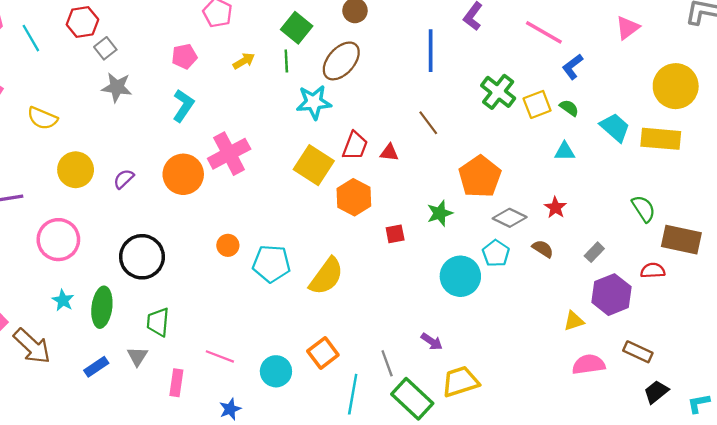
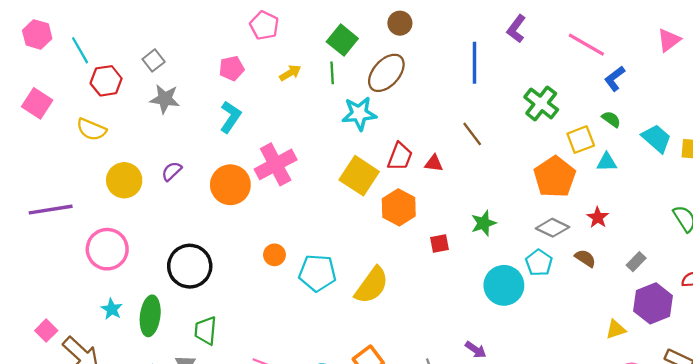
red hexagon: (82, 22) -> (106, 81), moved
yellow square: (537, 104) -> (581, 140), moved
orange pentagon: (480, 177) -> (555, 177), moved
purple semicircle: (124, 179) -> (172, 171), moved

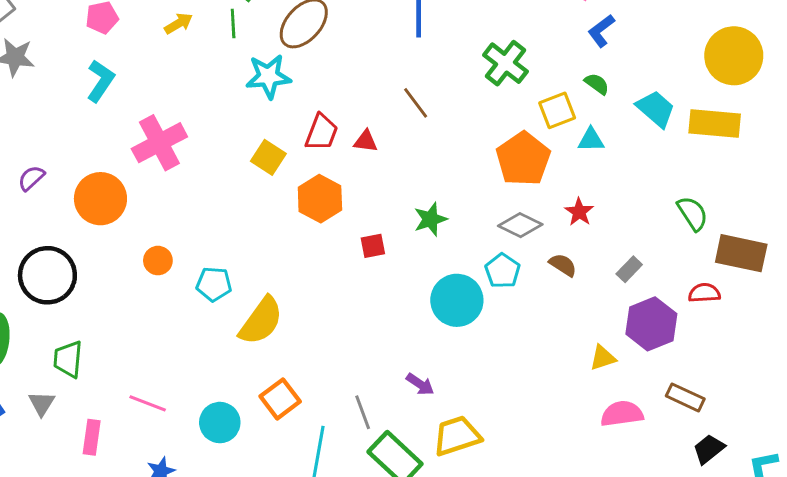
purple semicircle: (172, 171) -> (31, 178), moved
yellow square: (359, 176) -> (268, 157), size x0.7
orange circle: (230, 185) -> (100, 199), moved
cyan pentagon: (317, 273) -> (214, 284), size x0.7
yellow semicircle: (372, 285) -> (261, 321), moved

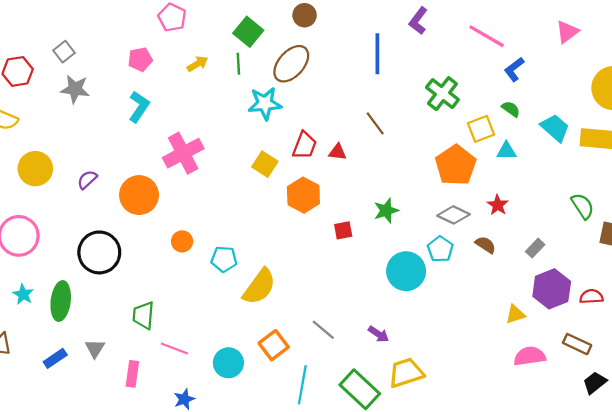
red semicircle: (704, 293) -> (591, 297), moved
green trapezoid: (68, 359) -> (143, 315), moved
gray line: (363, 412) -> (323, 330), moved, turned -30

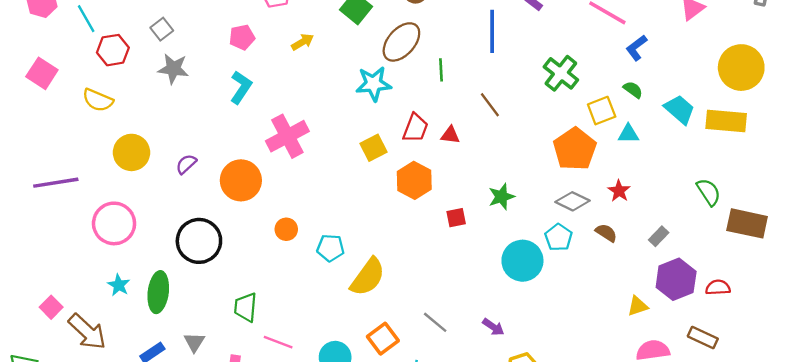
green line: (238, 64) -> (441, 70), moved
yellow square: (265, 164) -> (374, 148), turned 30

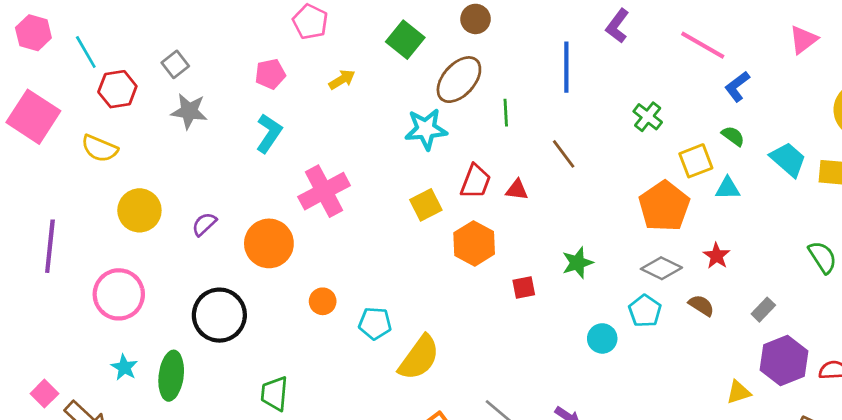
pink square: (42, 73) -> (33, 117), size x1.4
green cross: (561, 73) -> (648, 117), size x0.7
purple line: (56, 183) -> (50, 246), turned -75
cyan circle: (522, 261) -> (602, 338), size x0.6

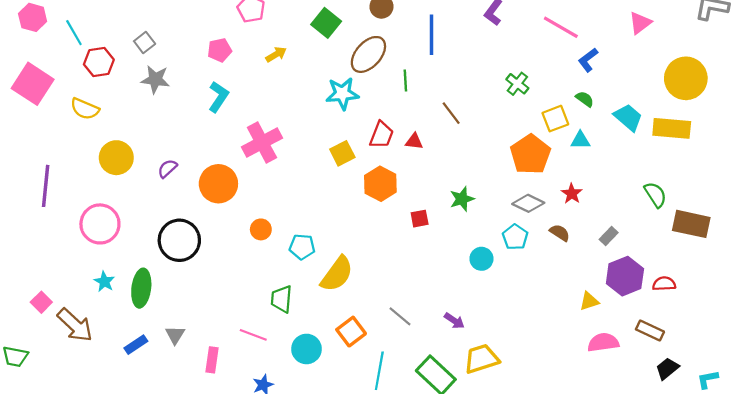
blue line: (566, 67) -> (431, 35), moved
green trapezoid: (274, 394) -> (281, 299), moved

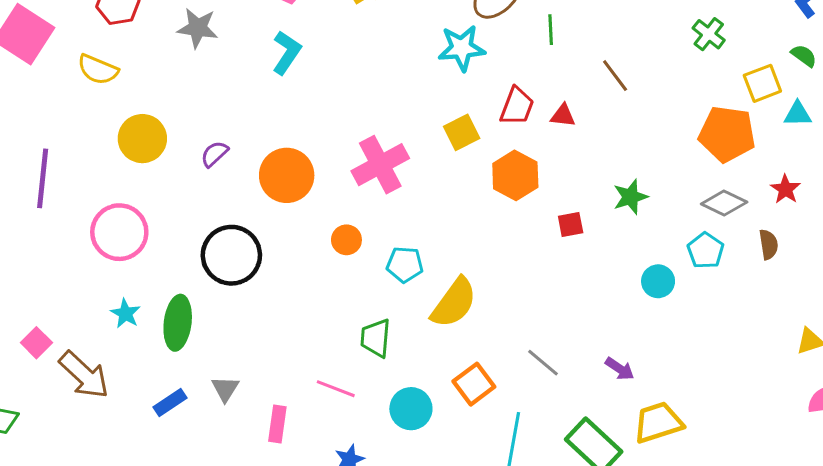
pink cross: (262, 142) -> (380, 165), moved
orange pentagon: (530, 154) -> (727, 134), turned -30
brown semicircle: (560, 233) -> (769, 244), turned 48

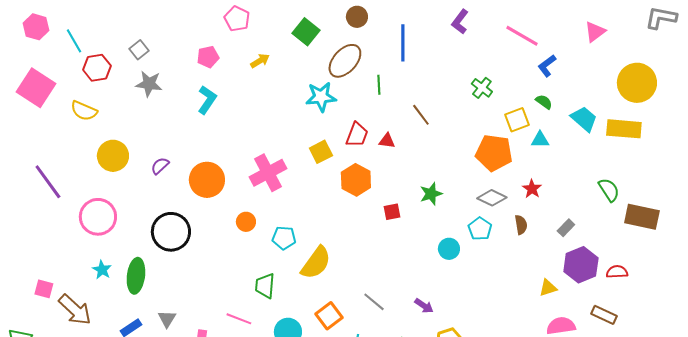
purple line: (43, 178) -> (48, 182), turned -42
pink square: (36, 343) -> (44, 289), turned -30

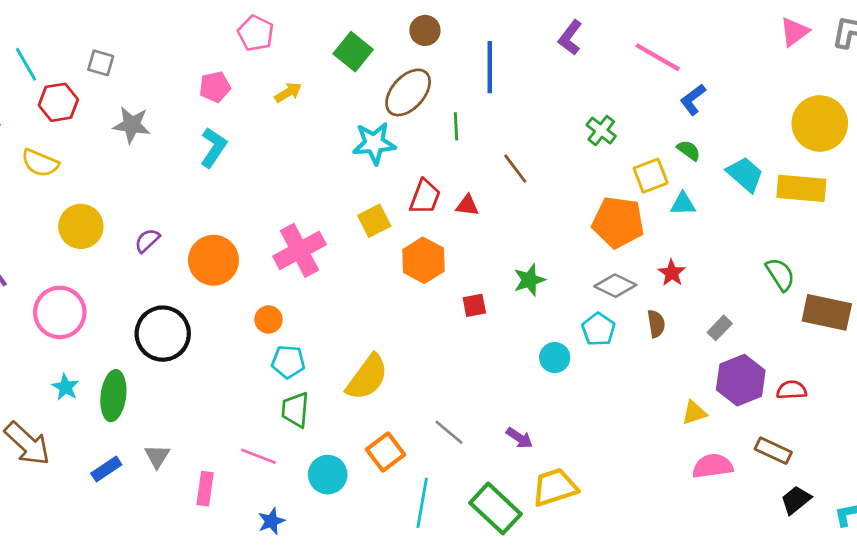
pink triangle: (595, 32) -> (794, 32), moved
gray square: (139, 50) -> (101, 63), moved, turned -36
cyan pentagon: (284, 238) -> (288, 362), moved

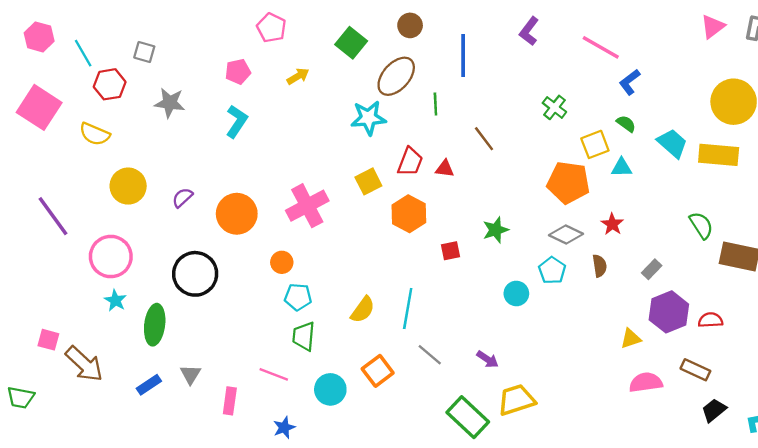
yellow semicircle: (367, 377) -> (363, 310), size x0.7
cyan star: (65, 387) -> (115, 300), moved
cyan line: (422, 503) -> (408, 309), moved

